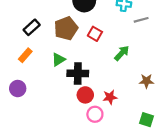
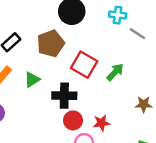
gray line: (141, 20) -> (137, 34), turned 48
red square: (95, 34) -> (84, 65), moved, size x1.5
green triangle: (58, 60) -> (32, 80), moved

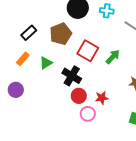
cyan cross: (118, 15) -> (107, 11), moved
black cross: (64, 96) -> (72, 76), turned 30

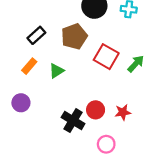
black cross: (72, 76) -> (73, 121), moved
pink circle: (88, 114) -> (106, 144), moved

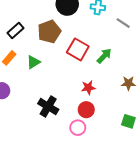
red circle: (96, 110) -> (86, 110), moved
red star: (123, 112) -> (88, 88), moved

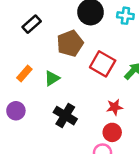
black rectangle: (15, 30) -> (32, 24), moved
black cross: (48, 107) -> (65, 116), moved

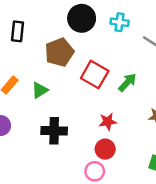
black rectangle: (32, 24) -> (18, 31), turned -42
black cross: (65, 116) -> (54, 131), turned -30

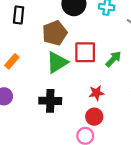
red square: (95, 75) -> (85, 52), turned -30
green triangle: (40, 90) -> (57, 62), moved, size x1.5

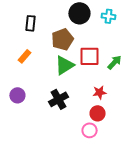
orange rectangle: (12, 61) -> (24, 56), moved
black cross: (50, 101) -> (58, 99), turned -30

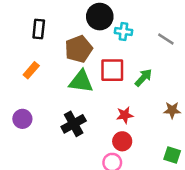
cyan cross: (109, 16) -> (123, 32), moved
green triangle: (64, 65) -> (81, 81), turned 40

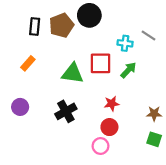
cyan cross: (123, 32) -> (125, 43), moved
brown pentagon: (79, 49) -> (61, 25), moved
brown star: (172, 110) -> (154, 114), moved

